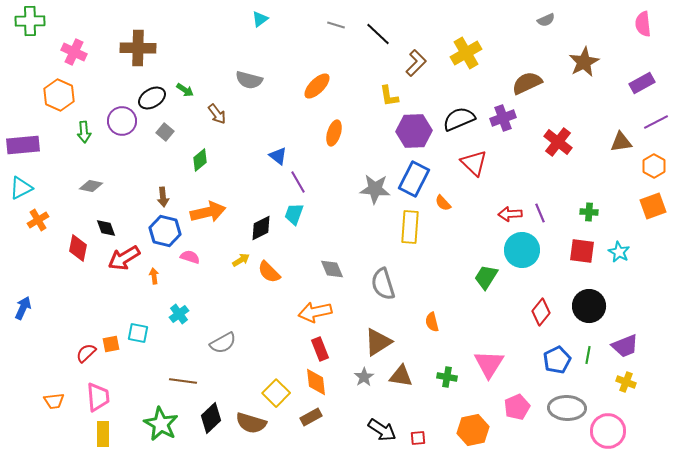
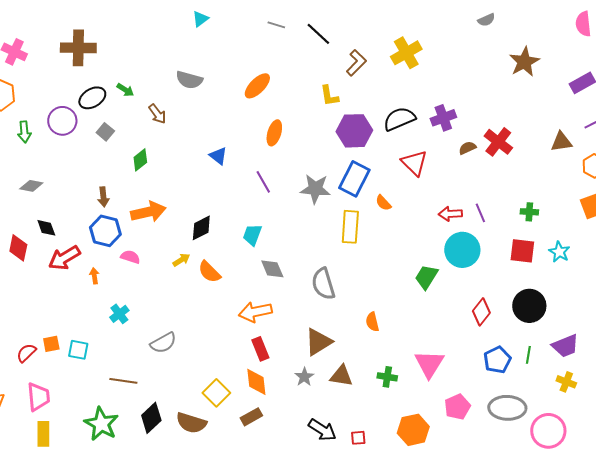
brown semicircle: (527, 83) -> (467, 148), moved, size x0.6
purple line: (298, 182) -> (263, 182), moved
cyan trapezoid: (294, 214) -> (252, 235), moved
cyan square: (138, 333) -> (78, 350), moved

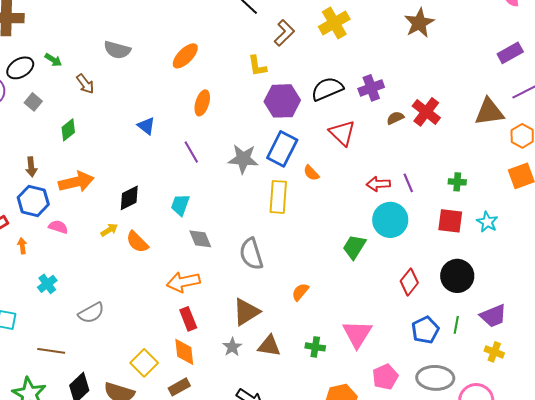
brown star: (524, 62) -> (419, 23), moved
brown triangle: (561, 142) -> (489, 112), size x1.4
orange semicircle: (372, 322) -> (300, 292), turned 54

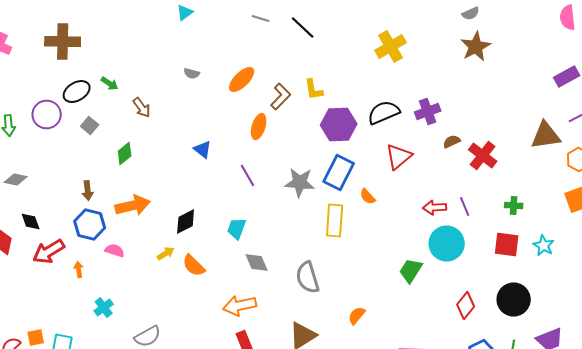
brown L-shape: (284, 33) -> (281, 96), moved
gray semicircle: (117, 50) -> (192, 74), moved, size x0.6
red cross: (426, 112) -> (483, 156), moved
red triangle: (342, 133) -> (399, 156), turned 36

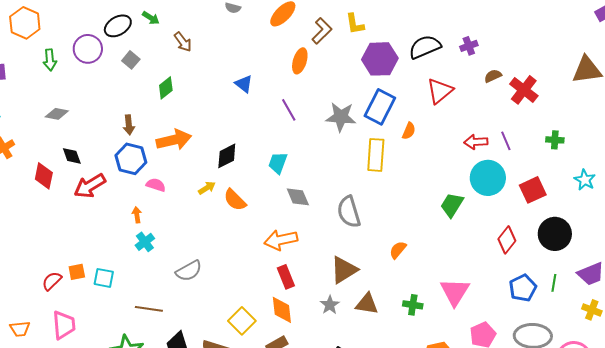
purple cross: (428, 112) -> (469, 46), size x0.7
orange semicircle: (368, 196) -> (409, 131), turned -114
red square: (507, 244) -> (533, 190), moved, turned -32
orange arrow: (79, 270) -> (137, 215), moved

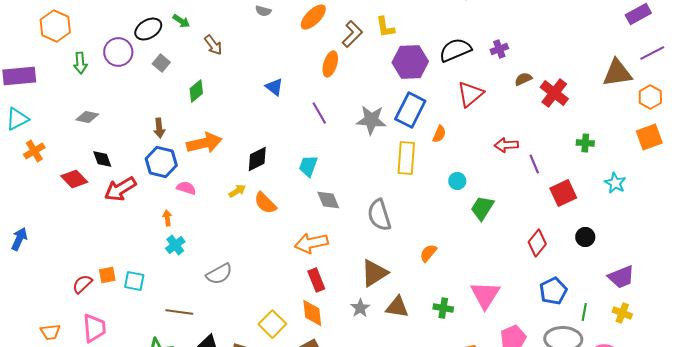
purple line: (506, 141) -> (534, 164), moved
red diamond: (44, 176) -> (74, 179), turned -56
cyan circle: (488, 178) -> (457, 181), moved, size x0.5
black circle: (555, 234) -> (585, 237), size x0.6
green line: (554, 283) -> (584, 312), moved

